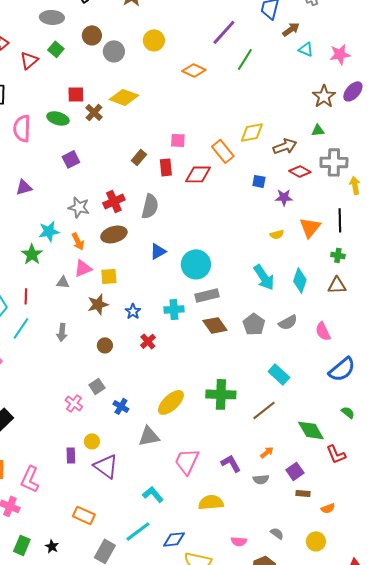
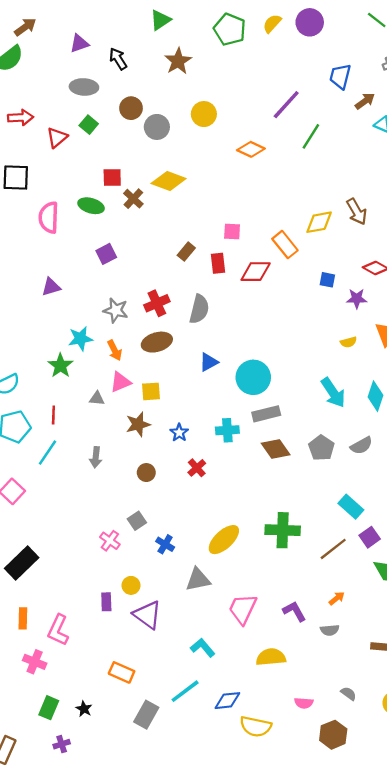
brown arrow: (285, 146) -> (357, 212), moved, turned 80
purple square: (295, 471) -> (370, 537), moved

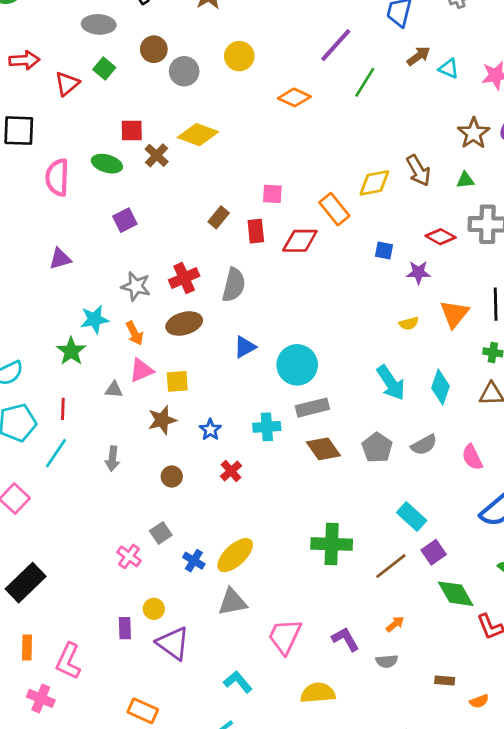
brown arrow: (365, 101) -> (418, 56), moved
yellow ellipse: (224, 540) -> (235, 555), moved

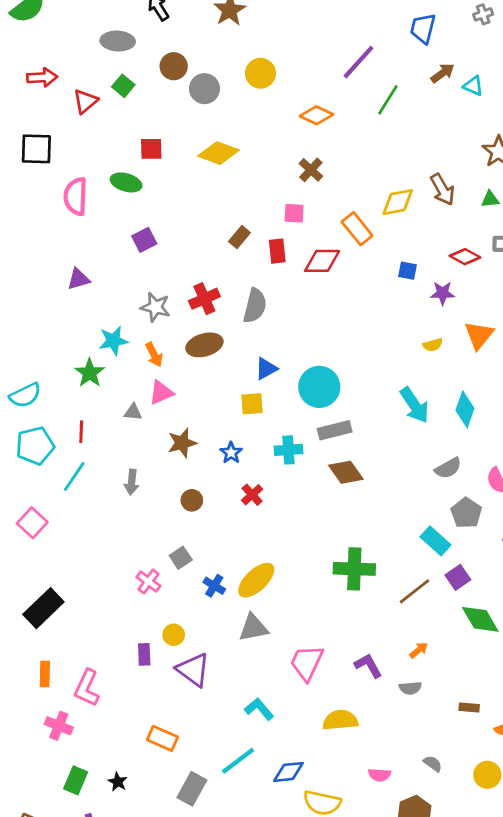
brown cross: (157, 155) -> (311, 170), moved
yellow square: (177, 381) -> (252, 404), moved
gray pentagon: (377, 448) -> (466, 513), moved

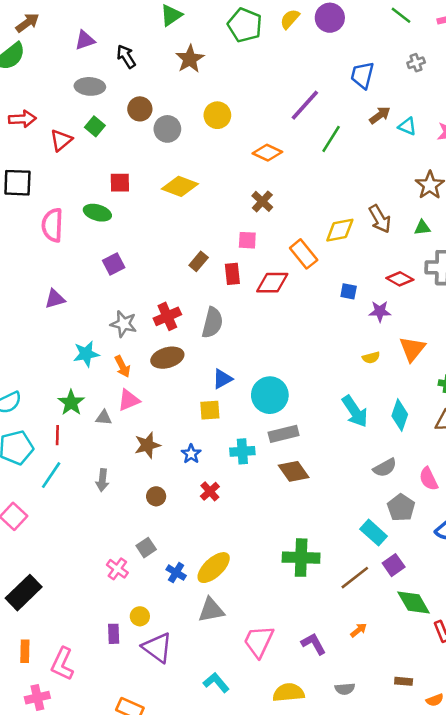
green star: (90, 373) -> (71, 403), moved
gray semicircle: (410, 688) -> (345, 689), moved
pink cross: (59, 726) -> (37, 698), turned -35

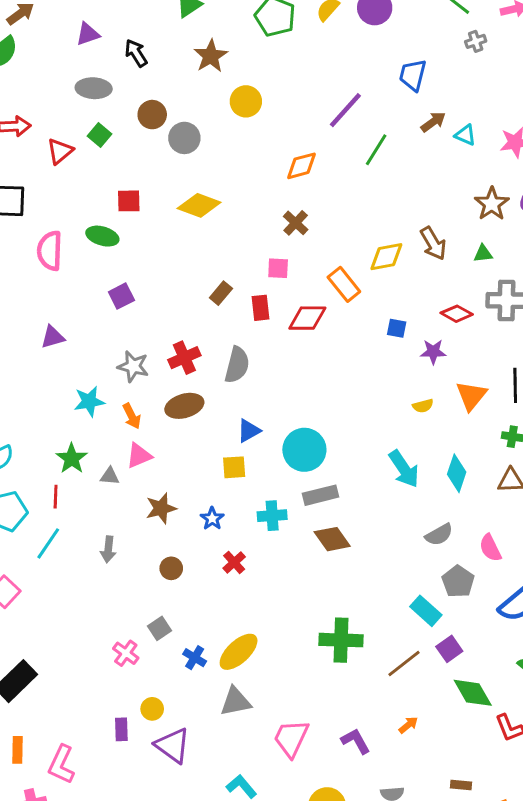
gray cross: (416, 63) -> (476, 41), moved
yellow circle: (217, 115) -> (246, 101), moved
orange diamond: (267, 153) -> (301, 166), turned -40

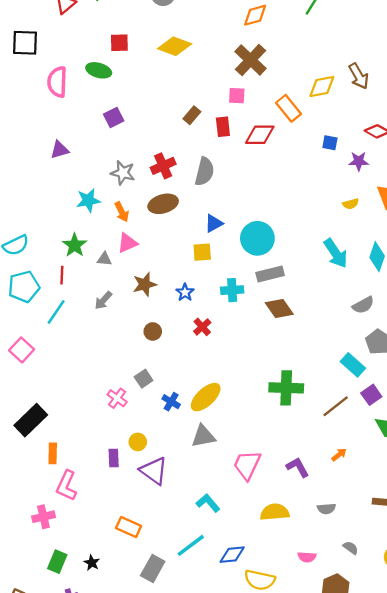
brown cross: (296, 223) -> (251, 60), size x1.6
gray arrow: (108, 549) -> (103, 300), moved, turned 36
orange rectangle: (17, 750) -> (53, 453), moved

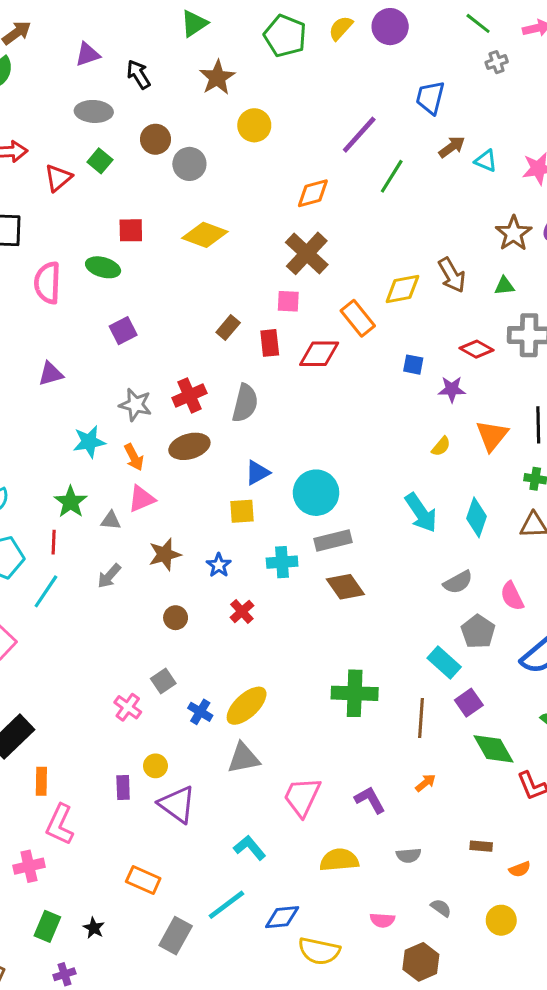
yellow semicircle: (351, 204) -> (441, 446), turned -35
brown line: (336, 406) -> (421, 718), turned -48

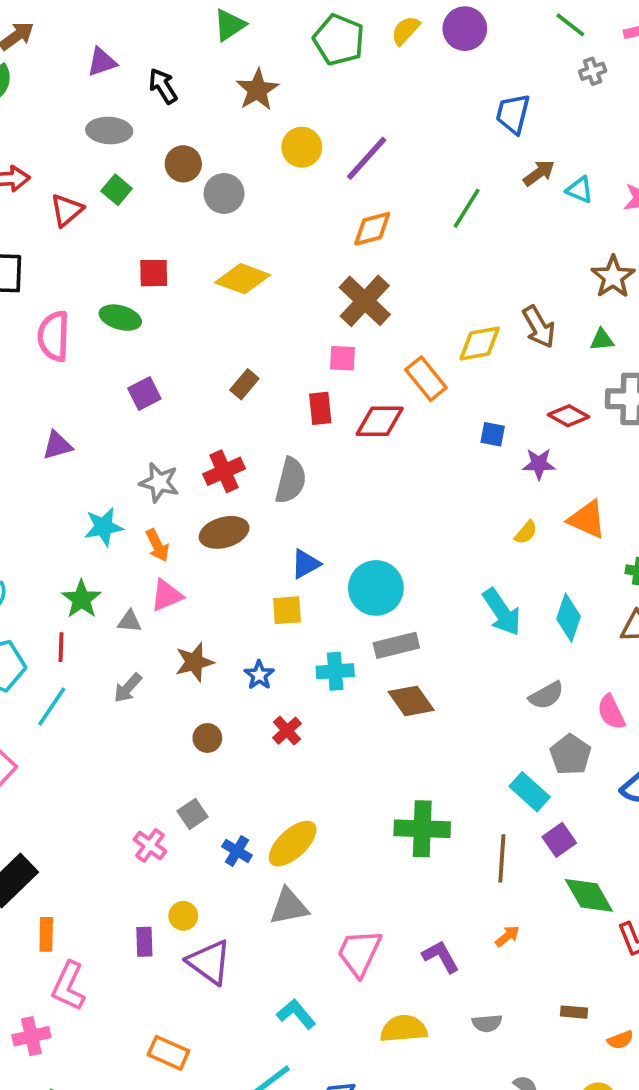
purple line: (359, 135) -> (367, 158), moved
brown rectangle: (228, 328) -> (244, 384), moved
orange triangle: (492, 436) -> (587, 519), turned -45

